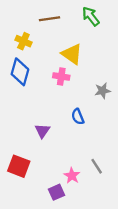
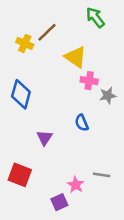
brown line: (49, 19) -> (47, 32), moved, turned -36
blue diamond: (20, 72) -> (21, 94), moved
pink cross: (61, 77) -> (89, 81), moved
gray line: (97, 166) -> (102, 175), turned -49

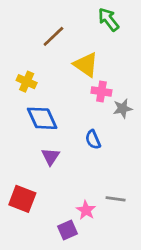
yellow cross: (25, 43) -> (27, 82), moved
blue diamond: (21, 94) -> (42, 118), moved, turned -40

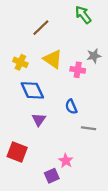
yellow triangle: (86, 65) -> (53, 59), moved
gray star: (123, 108) -> (94, 56), moved
gray line: (116, 199) -> (88, 128), moved

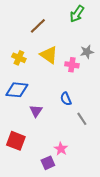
green arrow: (83, 15) -> (77, 14), turned -108
blue diamond: (32, 90) -> (17, 90), moved, turned -60
gray line: (88, 128) -> (82, 119), turned 48

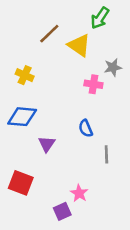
yellow triangle: (49, 55) -> (79, 45), moved
gray line: (82, 119) -> (106, 154), turned 32

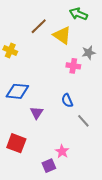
green arrow: (100, 18) -> (78, 14), turned 78
yellow cross: (25, 75) -> (10, 51), moved
gray line: (106, 154) -> (83, 121), turned -40

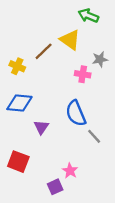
brown line: (39, 26) -> (44, 51), moved
yellow cross: (10, 51) -> (17, 66), moved
blue semicircle: (67, 100) -> (76, 113), size x1.6

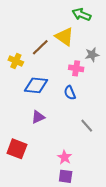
blue diamond: (19, 103) -> (36, 85), moved
blue semicircle: (76, 113) -> (70, 93), moved, size x0.6
purple triangle: (41, 127) -> (38, 117), turned 32
purple square: (55, 187) -> (66, 176), moved, turned 32

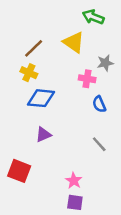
brown line: (40, 47) -> (34, 48), moved
yellow cross: (16, 61) -> (29, 73), moved
blue semicircle: (70, 93) -> (99, 104), moved

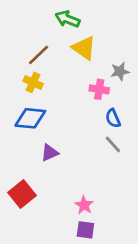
green arrow: (93, 17) -> (67, 19), moved
blue diamond: (41, 98) -> (30, 118), moved
gray line: (99, 144) -> (113, 144), moved
red square: (19, 171) -> (22, 194), turned 30

